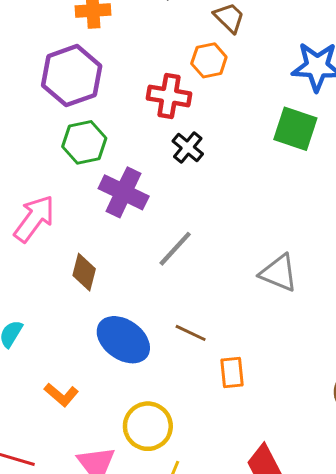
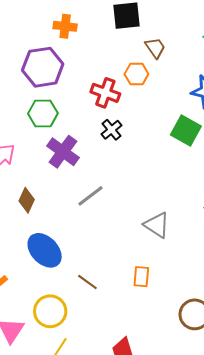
brown line: (191, 333) -> (87, 282), moved
orange rectangle: (232, 372) -> (141, 277), moved

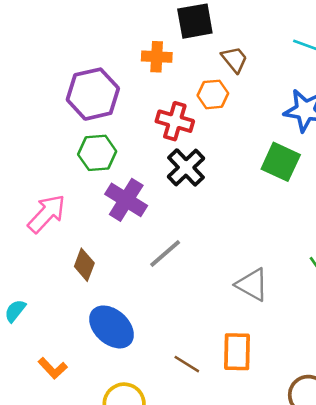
orange cross: (65, 26) -> (157, 57), moved
black cross: (112, 130) -> (186, 167), size x1.4
orange rectangle: (141, 277) -> (237, 352), size x1.4
brown line: (87, 282) -> (187, 364), moved

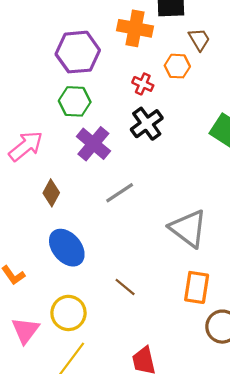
orange cross: (157, 57) -> (135, 28), size x1.4
red cross: (175, 121) -> (143, 84), size x0.7
gray triangle: (252, 285) -> (188, 228), size x1.4
orange rectangle: (237, 352) -> (197, 287), moved

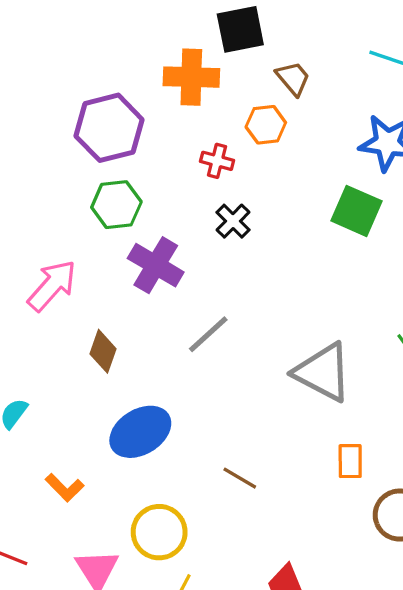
black cross: (147, 124) -> (233, 221), size x0.7
blue ellipse: (67, 248) -> (140, 432), turned -72
orange rectangle: (197, 287) -> (350, 461), size x0.7

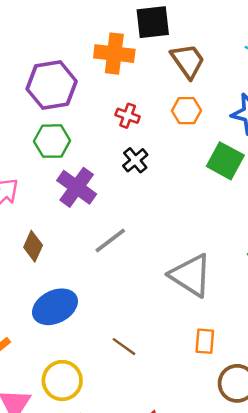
brown trapezoid: (293, 78) -> (188, 61), size x1.4
orange hexagon: (266, 125) -> (186, 111), moved

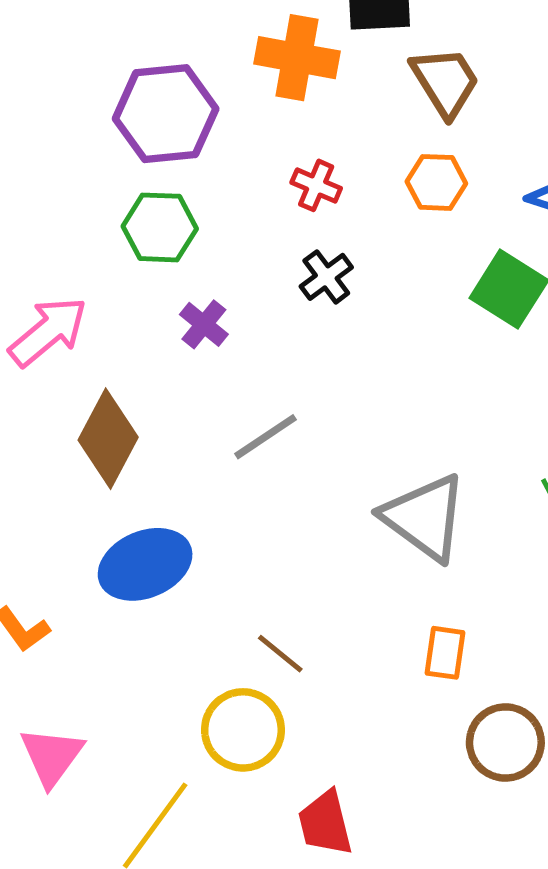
purple cross: (77, 187) -> (204, 324), size x0.6
brown diamond: (33, 246) -> (108, 439), size x1.5
yellow circle: (62, 381) -> (243, 730), moved

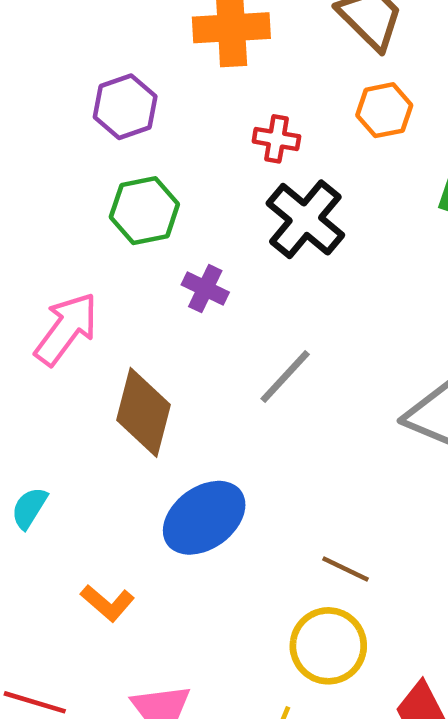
purple hexagon: (166, 114) -> (125, 107), size x0.7
black cross: (326, 277) -> (305, 219), size x1.6

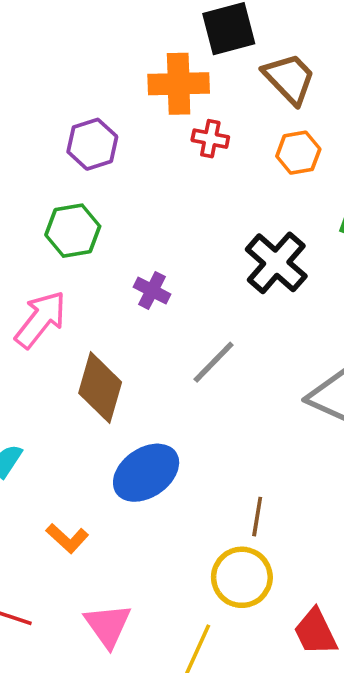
red cross: (276, 139) -> (210, 139), moved
green hexagon: (144, 211) -> (73, 231), moved
black cross: (305, 219) -> (276, 263), moved
brown line: (345, 569) -> (257, 517), turned 72

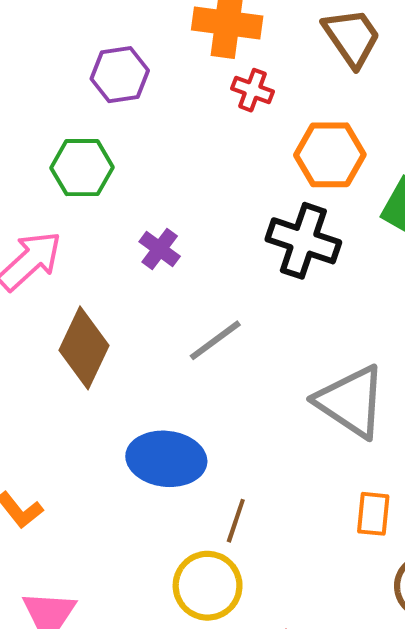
orange hexagon: (298, 153) -> (330, 155), moved, size x1.4
black cross: (276, 263) -> (303, 241), turned -32
blue ellipse: (146, 473) -> (166, 459), moved, turned 32

